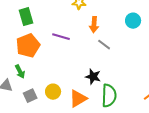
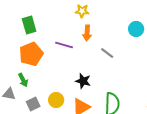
orange arrow: (94, 25) -> (87, 33), moved
black star: (93, 77) -> (83, 81), moved

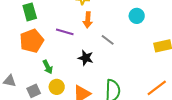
green arrow: (23, 80) -> (48, 67), moved
black star: (83, 81) -> (86, 58), moved

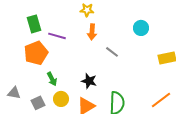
purple line: (65, 32) -> (57, 36), moved
black star: (86, 58) -> (89, 81), moved

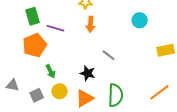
gray line: (112, 52) -> (109, 55), moved

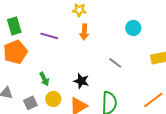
green rectangle: (33, 16) -> (14, 26), moved
orange pentagon: (35, 45) -> (15, 52), moved
gray line: (109, 55) -> (115, 63), moved

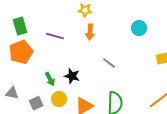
gray line: (115, 63) -> (109, 63), moved
black star: (81, 81) -> (72, 76), moved

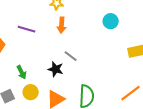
gray line: (109, 63) -> (71, 56), moved
black star: (72, 76) -> (56, 69), moved

